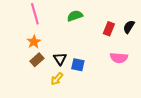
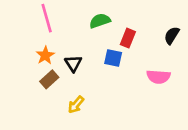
red rectangle: (109, 29) -> (128, 38), moved
black triangle: (60, 59) -> (73, 63), moved
blue square: (78, 65) -> (113, 58), moved

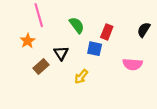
green semicircle: (100, 21) -> (77, 25), moved, turned 72
orange star: (45, 55) -> (28, 41), moved
yellow arrow: (76, 105) -> (81, 77), moved

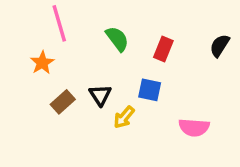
blue square: (95, 49) -> (150, 90), moved
black triangle: (61, 53) -> (100, 95), moved
pink semicircle: (133, 64) -> (194, 127), moved

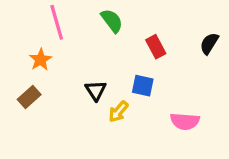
green semicircle: (117, 39) -> (112, 21), moved
red rectangle: (163, 49) -> (156, 47), turned -50
brown rectangle: (63, 102) -> (29, 97), moved

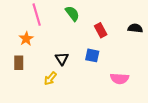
black semicircle: (209, 43) -> (135, 28), turned 64
brown rectangle: (29, 97) -> (19, 63), turned -48
yellow arrow: (118, 112) -> (50, 79), moved

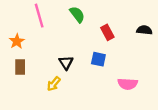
orange star: (26, 39) -> (17, 41), moved

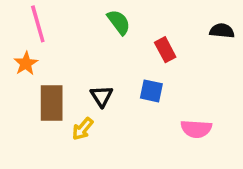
pink line: (39, 16) -> (38, 24), moved
black semicircle: (144, 30) -> (222, 31), moved
brown rectangle: (20, 67) -> (52, 103), moved, size x1.5

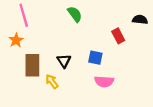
red rectangle: (165, 50) -> (118, 36), moved
yellow arrow: (83, 129) -> (52, 82), turned 104
pink semicircle: (196, 129) -> (104, 82), moved

